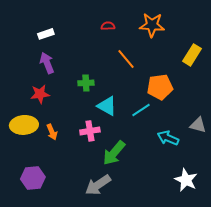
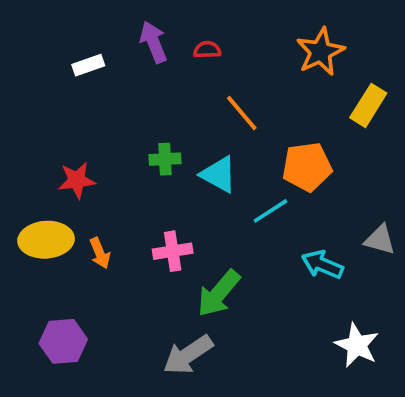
orange star: (152, 25) -> (320, 52), moved, turned -30
purple arrow: (47, 63) -> (153, 42), moved
cyan triangle: (107, 106) -> (219, 174), moved

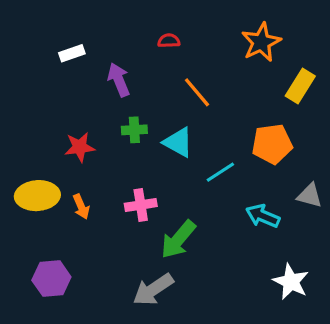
purple arrow: (153, 42) -> (119, 80), moved
orange pentagon: (307, 167) -> (272, 144), moved
red star: (77, 180) -> (80, 147), moved

